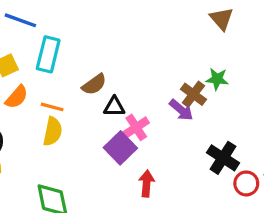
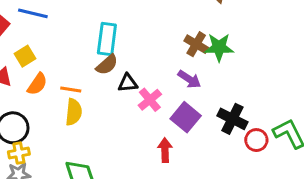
cyan rectangle: (48, 54) -> (107, 39), moved
green star: (217, 79) -> (219, 47), size x1.4
brown cross: (193, 94) -> (196, 44), moved
purple square: (120, 148) -> (186, 117), moved

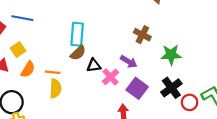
green star: (219, 47) -> (171, 55), moved
purple arrow: (189, 79) -> (129, 62), moved
black cross: (232, 119) -> (171, 88), turned 30

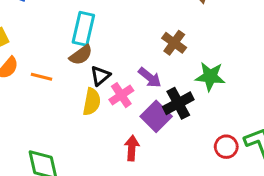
black triangle: (94, 65) -> (100, 76), turned -40
yellow semicircle: (55, 88) -> (92, 102), moved
black cross: (171, 88) -> (178, 103), moved

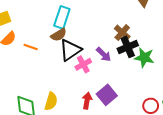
black triangle: (100, 76) -> (70, 50), size x1.6
yellow semicircle: (92, 102) -> (51, 101), moved
black cross: (178, 103) -> (128, 47), moved
purple square: (156, 116) -> (107, 95), moved

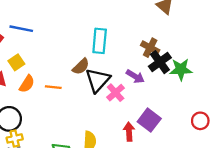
cyan rectangle: (62, 17) -> (100, 41), moved

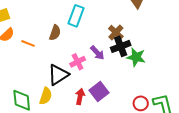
brown semicircle: (81, 67) -> (55, 33), turned -42
black triangle: (98, 80) -> (58, 75), moved

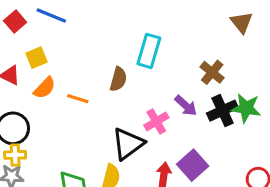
black cross: (121, 46) -> (223, 111), moved

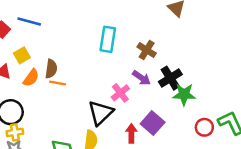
brown cross: (212, 72) -> (147, 50), moved
brown semicircle: (118, 79) -> (51, 69), moved
green star: (246, 108) -> (184, 94), moved

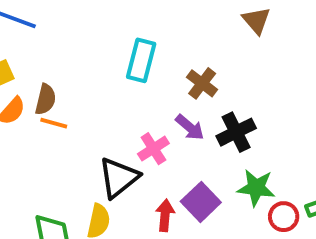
green star: (184, 94) -> (256, 188), moved

